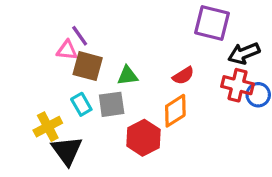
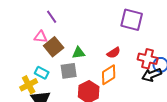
purple line: (80, 36) -> (52, 17), moved
black arrow: (244, 53) -> (152, 75), moved
brown square: (88, 66) -> (54, 47), turned 36
cyan rectangle: (81, 104) -> (42, 73), moved, turned -32

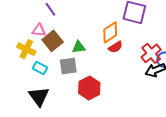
red cross: (148, 59) -> (151, 53), turned 36
orange diamond: (109, 75) -> (110, 32), moved
yellow cross: (29, 85) -> (26, 49), moved, turned -36

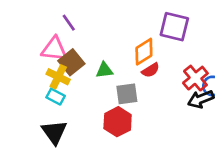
pink triangle: (39, 30) -> (54, 49), size x1.5
yellow cross: (26, 49) -> (58, 77), moved
gray square: (68, 66) -> (127, 94), moved

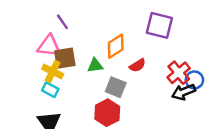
orange diamond: (144, 52) -> (116, 46), moved
brown square: (71, 62) -> (65, 58), turned 30
gray square: (127, 94) -> (116, 87), turned 30

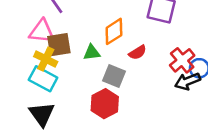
cyan rectangle: (50, 90) -> (43, 79), size x1.5

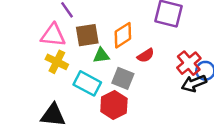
brown square: (59, 45) -> (87, 35), moved
cyan rectangle: (43, 79) -> (87, 83), moved
black triangle: (42, 114) -> (53, 115), turned -48

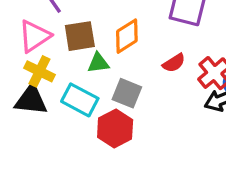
pink triangle: (53, 35) -> (34, 36), turned -40
red semicircle: (146, 55) -> (174, 63), moved
black triangle: (53, 115) -> (31, 100), moved

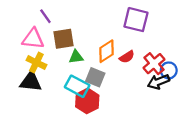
pink triangle: (34, 36) -> (33, 39), turned 40
orange diamond: (127, 36) -> (107, 51), moved
cyan rectangle: (80, 100) -> (77, 86), moved

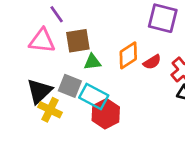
yellow cross: (36, 62) -> (50, 110), moved
gray square: (95, 77) -> (70, 86), moved
black triangle: (31, 82) -> (39, 91), turned -50

